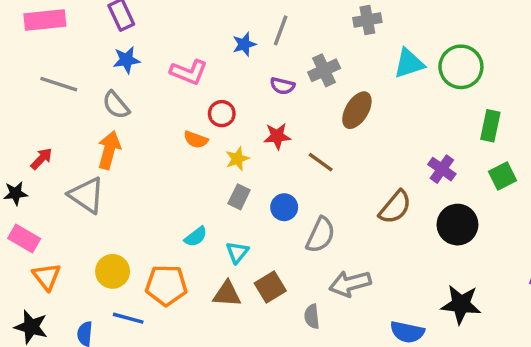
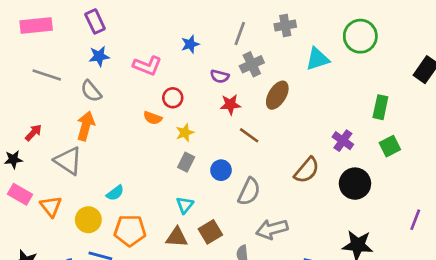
gray line: (281, 30) -> (240, 33), moved
green circle: (461, 67) -> (360, 36), moved
red star: (277, 136) -> (230, 105), moved
cyan semicircle: (196, 237) -> (115, 193), moved
orange triangle: (47, 277) -> (51, 206), moved

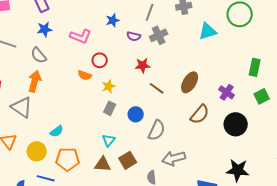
purple semicircle: (220, 76) -> (134, 36), moved
brown ellipse: (277, 95) -> (190, 82), moved

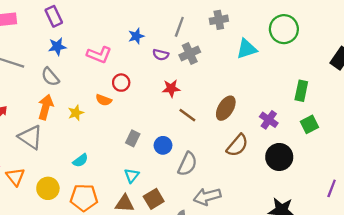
yellow star: (109, 86) -> (76, 113), moved
cyan semicircle: (57, 131) -> (80, 160), moved

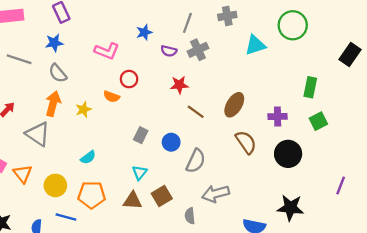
blue star: (57, 47) -> (54, 43), moved
purple cross: (269, 120) -> (278, 116), turned -36
brown semicircle: (237, 145) -> (246, 142), turned -75

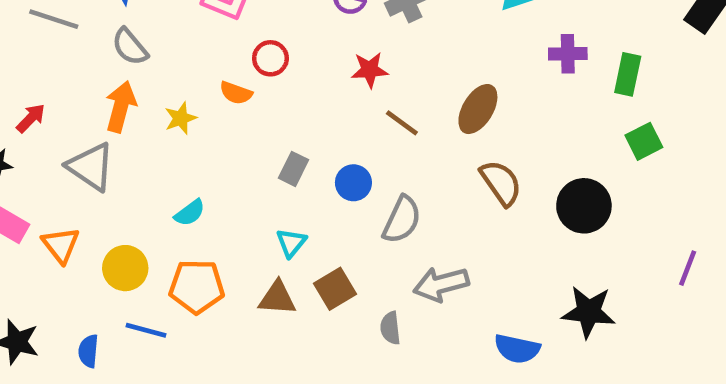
purple cross: (278, 116) -> (568, 54), moved

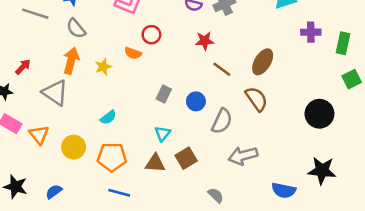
brown semicircle: (501, 183) -> (256, 99), moved
gray semicircle: (390, 328) -> (216, 195), moved, turned 140
blue line: (146, 330) -> (119, 193), moved
blue semicircle: (88, 351) -> (54, 192), turned 49

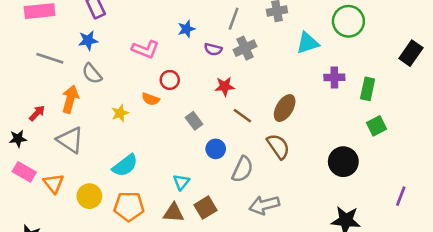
orange arrow: (71, 61) -> (70, 99), moved
gray rectangle: (164, 94) -> (194, 121), moved, turned -63
cyan semicircle: (108, 117) -> (125, 165), size x1.5

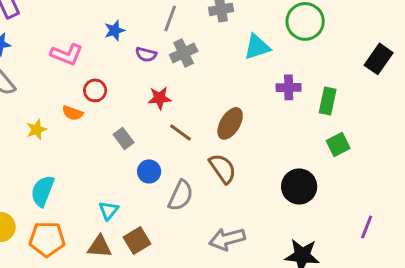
cyan semicircle: (125, 165) -> (43, 191), turned 148
gray arrow: (264, 205) -> (227, 239), moved

